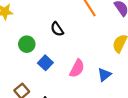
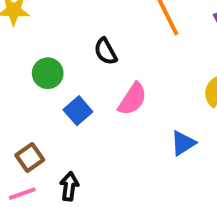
pink semicircle: (77, 68) -> (133, 99), moved

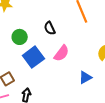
blue square: (78, 111) -> (33, 57), size x1.5

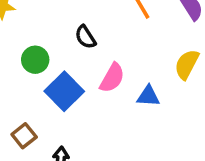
blue triangle: (85, 77) -> (148, 96), moved, turned 40

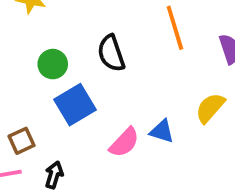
black semicircle: (85, 37) -> (111, 53), size x1.4
pink semicircle: (112, 78) -> (124, 142), moved

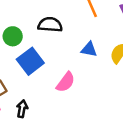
black semicircle: (111, 53) -> (50, 25), turned 120
blue triangle: (162, 131) -> (89, 49), moved

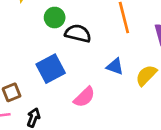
green circle: (13, 36) -> (55, 18), moved

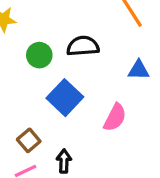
green circle: (55, 18) -> (39, 55), moved

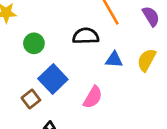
black semicircle: (83, 46) -> (86, 36), moved
brown square: (29, 140) -> (31, 99), moved

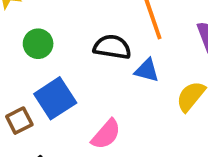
blue triangle: (114, 60) -> (147, 70), moved

